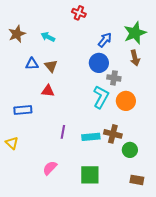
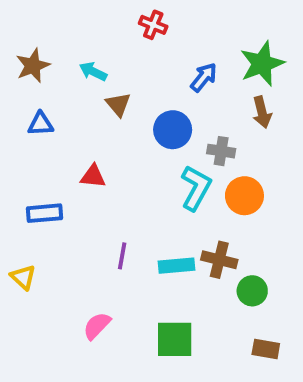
blue circle: (99, 63) -> (173, 130), moved
blue triangle: (32, 64) -> (41, 124), moved
brown triangle: (51, 66) -> (118, 104), moved

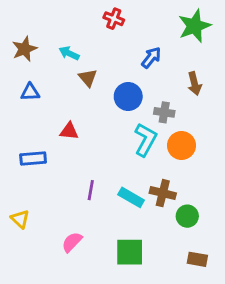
green star: (262, 64) -> (194, 26), moved
cyan rectangle: (177, 266) -> (131, 197), turned 35
yellow triangle: (23, 277) -> (20, 219), moved

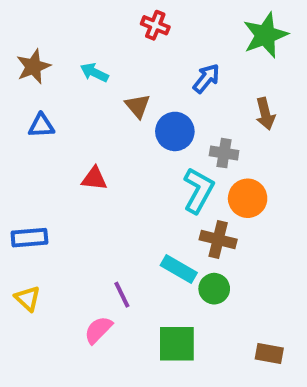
brown triangle: (88, 78) -> (138, 106), moved
blue rectangle: (33, 158) -> (29, 238), moved
purple line: (91, 190) -> (122, 295), moved, turned -36
brown cross: (163, 193) -> (218, 240), moved
green circle: (187, 216) -> (214, 289), moved

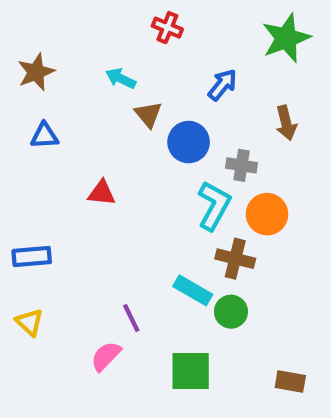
cyan arrow: (94, 72) -> (121, 78), moved

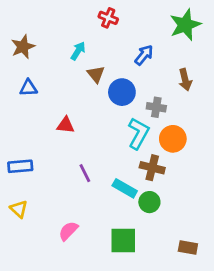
cyan arrow: (121, 78) -> (78, 51), turned 96
purple line: (131, 318) -> (85, 173), moved

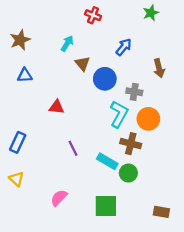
green star: (185, 25) -> (151, 13), moved, size x0.6
blue rectangle: (20, 166) -> (18, 142), turned -60

